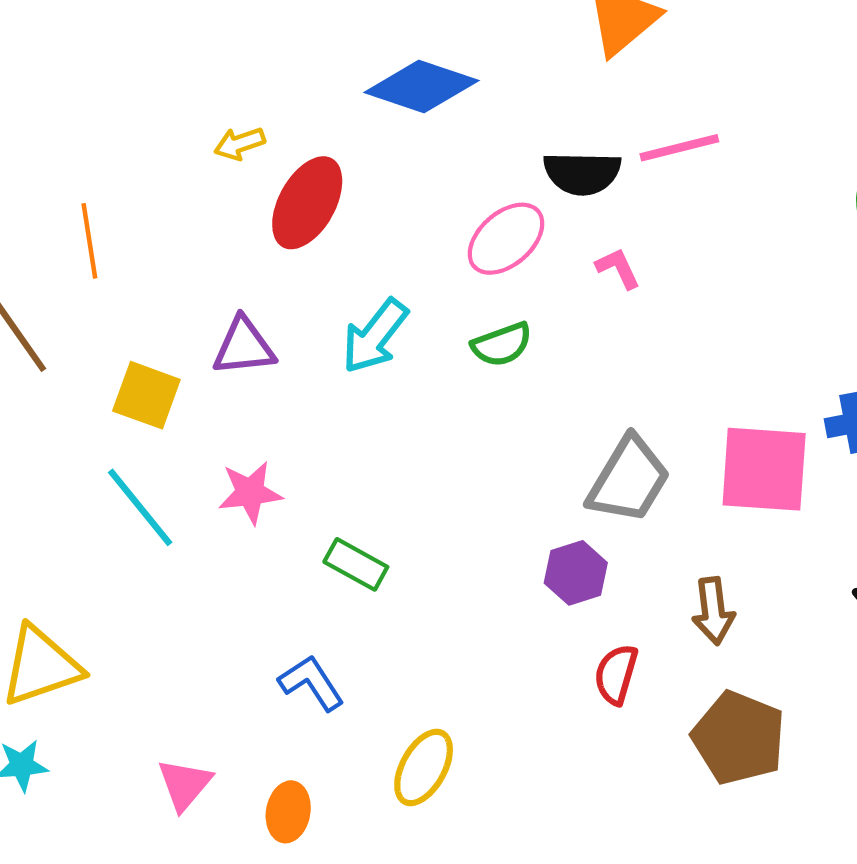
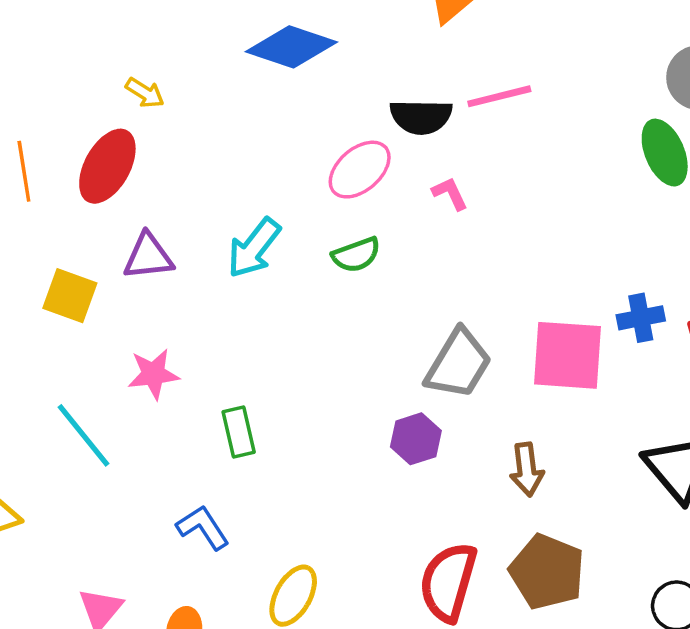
yellow arrow: (240, 144) -> (145, 93), turned -129
red ellipse: (307, 203) -> (107, 166), moved
cyan line: (140, 507) -> (84, 435), moved
green rectangle: (356, 564) -> (239, 432), turned 48
red semicircle: (616, 674) -> (448, 582), moved, size x1.6

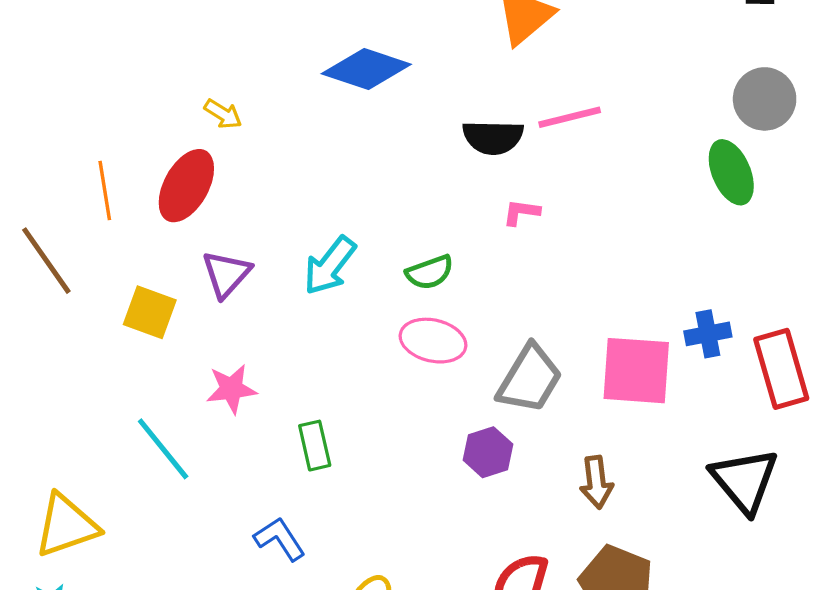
pink ellipse: (360, 170) -> (433, 341), moved, turned 54
pink L-shape: (450, 193) -> (521, 212), turned -57
purple triangle: (148, 256) -> (226, 274), turned -42

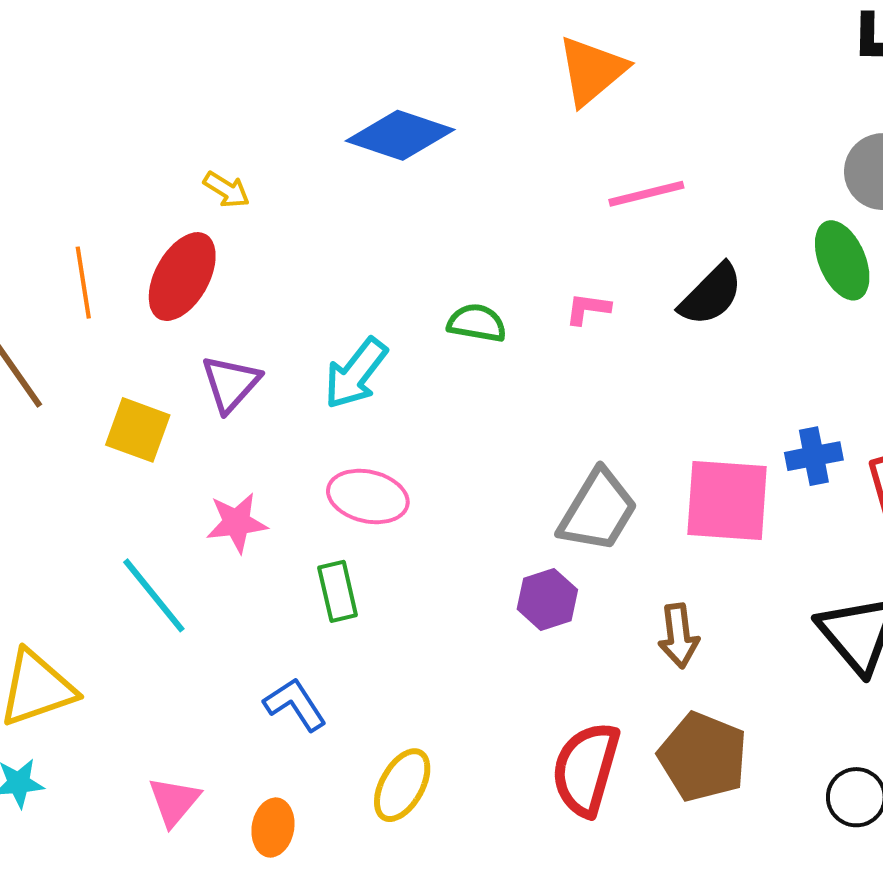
black semicircle: (493, 137) -> (711, 295), moved, turned -46
green semicircle: (430, 272) -> (477, 323), moved, turned -150
pink ellipse: (433, 341) -> (368, 497), moved

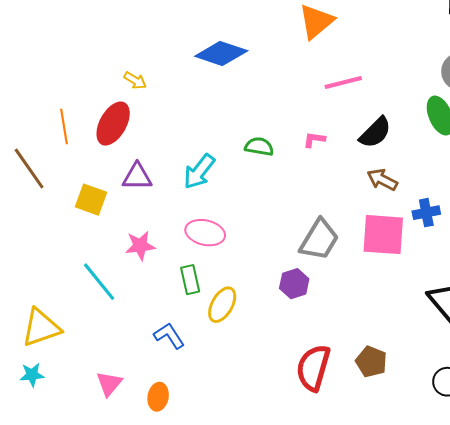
purple triangle: (231, 383) -> (137, 177), turned 48
brown arrow: (679, 636) -> (382, 180), moved, turned 124
brown pentagon: (703, 757) -> (371, 362), size x0.7
yellow ellipse: (402, 785) -> (222, 305), moved

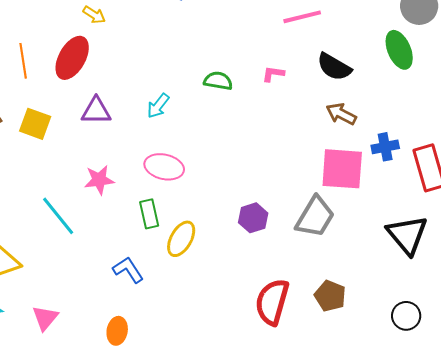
black semicircle: (375, 133) -> (334, 67), turned 75
cyan arrow: (199, 172) -> (158, 106), size x0.7
yellow square: (91, 200) -> (35, 124), moved
gray trapezoid: (319, 240) -> (315, 217), moved
pink triangle: (109, 384) -> (45, 318), moved

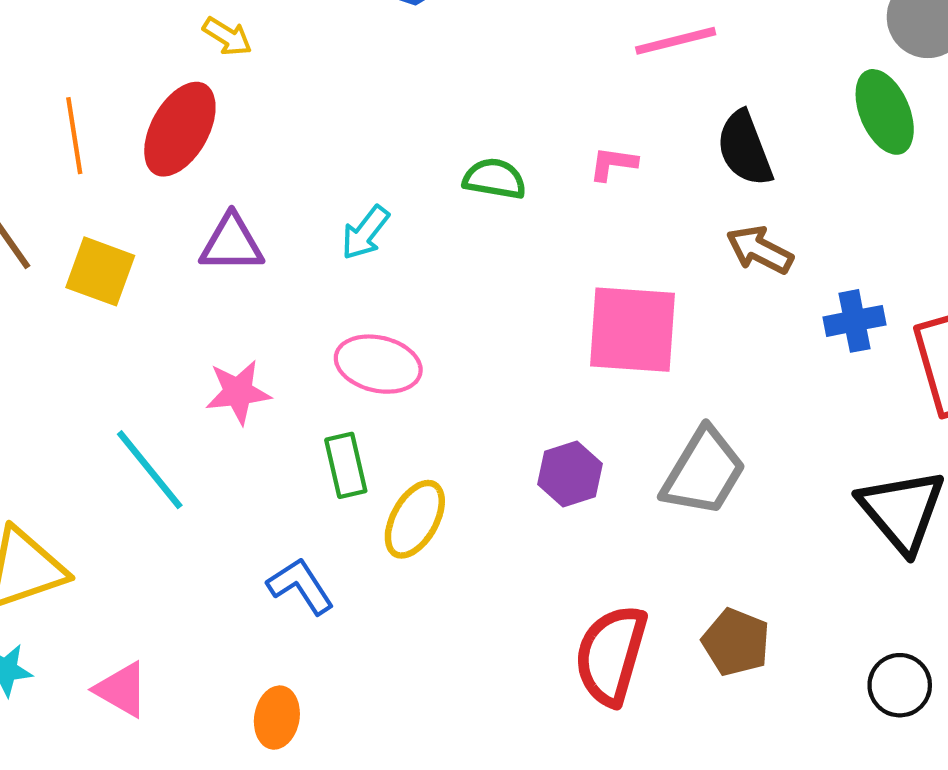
black semicircle: (334, 67) -> (745, 149), turned 39
pink square: (342, 169) -> (632, 330), moved
pink triangle: (45, 318) -> (122, 690), turned -40

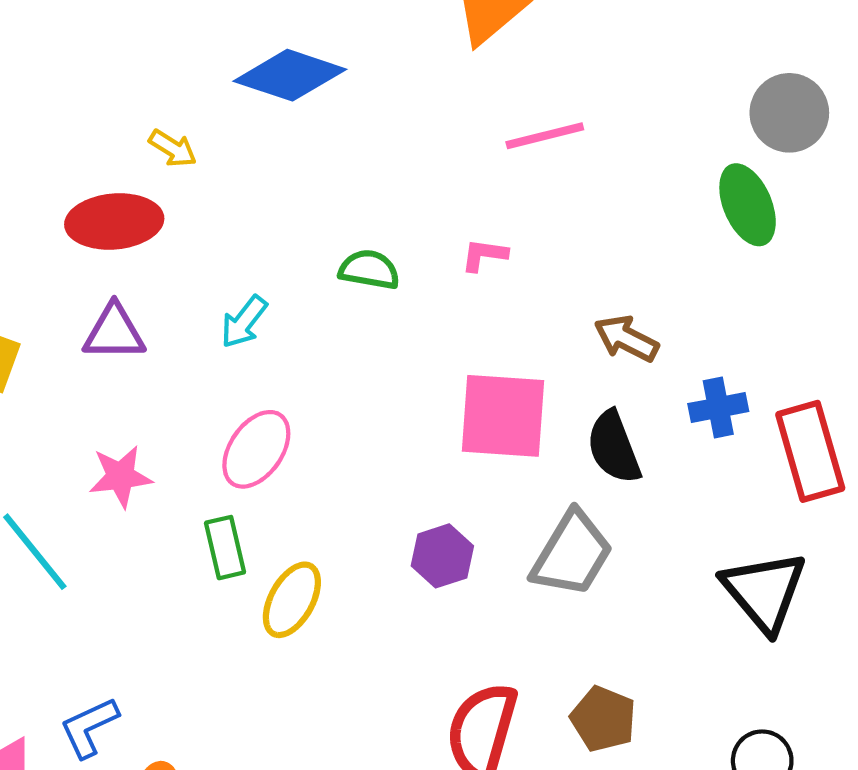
yellow arrow: (227, 36) -> (173, 148), moved
red ellipse: (180, 129) -> (114, 221), moved, turned 56
black semicircle: (745, 149) -> (614, 447), moved
pink ellipse: (378, 364) -> (256, 449), turned -68
blue L-shape: (301, 586) -> (89, 727), moved, turned -82

